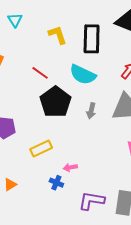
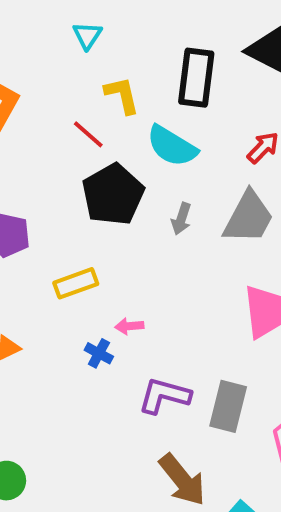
cyan triangle: (15, 20) -> (87, 35), moved
yellow L-shape: (58, 35) -> (122, 95), moved

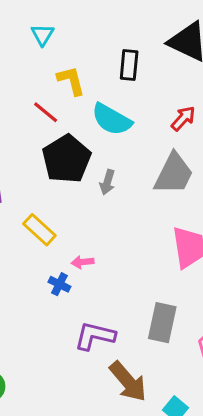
black rectangle: (196, 78) -> (129, 65), size x0.7
gray arrow: (181, 219) -> (107, 182), moved
yellow rectangle: (76, 283) -> (39, 230), turned 64
purple L-shape: (164, 396) -> (95, 336), moved

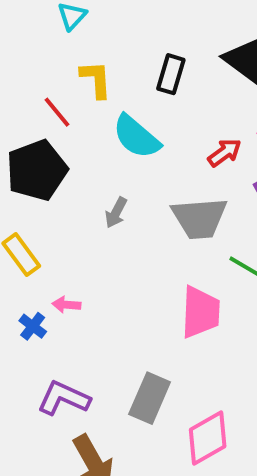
black pentagon: (66, 159) -> (37, 170), moved
gray trapezoid: (174, 174) -> (199, 218), turned 48

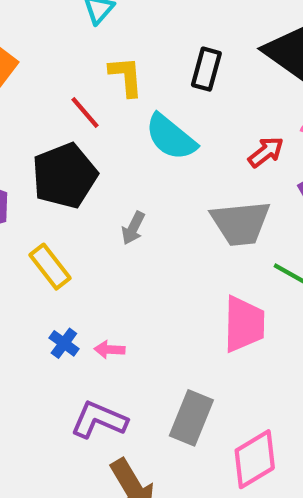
gray arrow: (116, 213) -> (133, 228), moved
pink arrow: (66, 305) -> (110, 350), moved

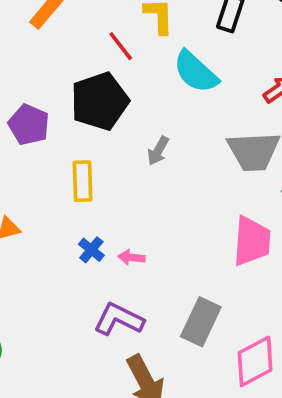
yellow rectangle: (50, 267) -> (83, 181), turned 33

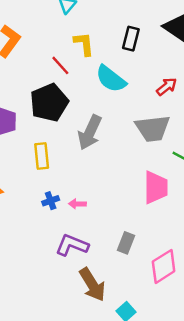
gray arrow: (158, 151) -> (90, 132), size x1.8
blue cross: (91, 250) -> (51, 201), turned 35
gray rectangle: (201, 322) -> (126, 243), size x0.7

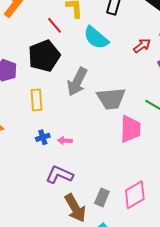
gray trapezoid: (153, 128) -> (111, 98), moved
gray rectangle: (126, 243) -> (102, 197), moved

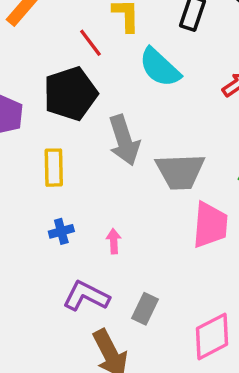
gray arrow: (77, 82) -> (124, 140), turned -48
pink arrow: (65, 141) -> (114, 241), moved, turned 80
gray rectangle: (102, 197) -> (145, 309), moved

